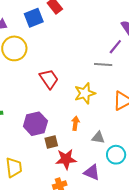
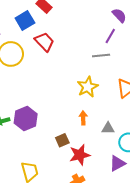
red trapezoid: (49, 79) -> (44, 42), moved
purple hexagon: (35, 124) -> (26, 118), moved
purple triangle: (92, 172) -> (117, 163), moved, turned -42

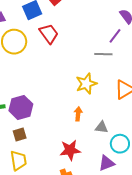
brown square: (62, 140) -> (20, 135), moved

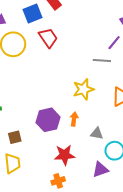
purple hexagon: (21, 107) -> (48, 120), moved

